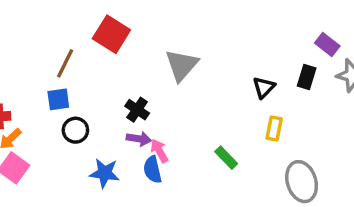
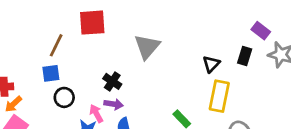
red square: (111, 34) -> (92, 23), turned -36
yellow rectangle: (274, 128) -> (219, 96), size x1.6
pink arrow: (159, 151) -> (96, 113), moved

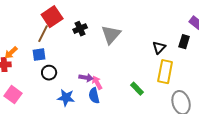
red square: (92, 23) -> (52, 17), moved, turned -30
black cross: (112, 81) -> (80, 29), moved, turned 32
orange arrow: (13, 104) -> (11, 53), moved
pink arrow: (96, 113) -> (97, 83), moved

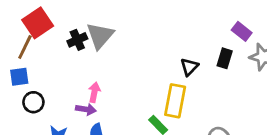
gray triangle: (111, 35) -> (100, 36), moved
yellow rectangle: (165, 72) -> (175, 101), moved
pink arrow: (97, 83) -> (94, 92), moved, turned 40

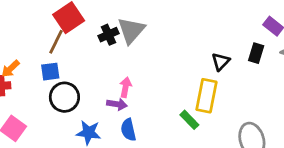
black circle: (33, 102) -> (64, 97), size x1.4

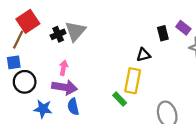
black rectangle: (256, 53) -> (163, 33), moved, turned -32
black triangle: (221, 62) -> (143, 55), turned 32
pink arrow: (126, 87) -> (63, 68), moved
purple arrow: (117, 104) -> (65, 87), size x1.6

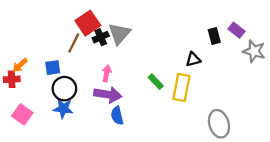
red square: (28, 21) -> (88, 23), moved
brown line: (18, 40) -> (74, 43), moved
green rectangle: (120, 99) -> (156, 82), moved
blue star: (43, 109) -> (63, 109), moved

